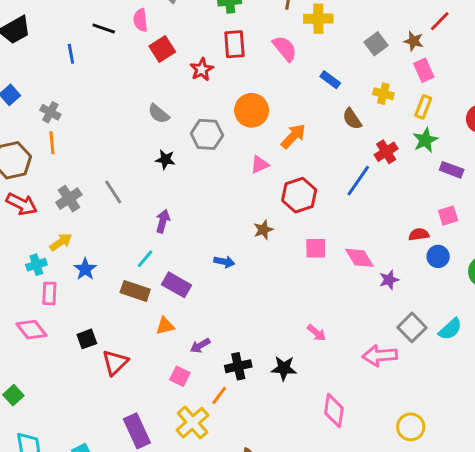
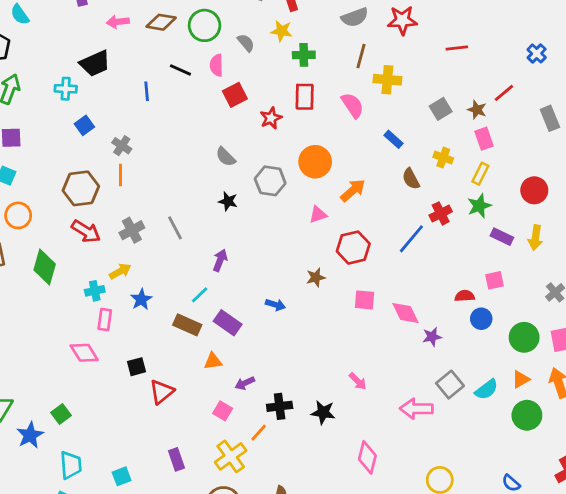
purple rectangle: (137, 431) -> (176, 459), size x0.7

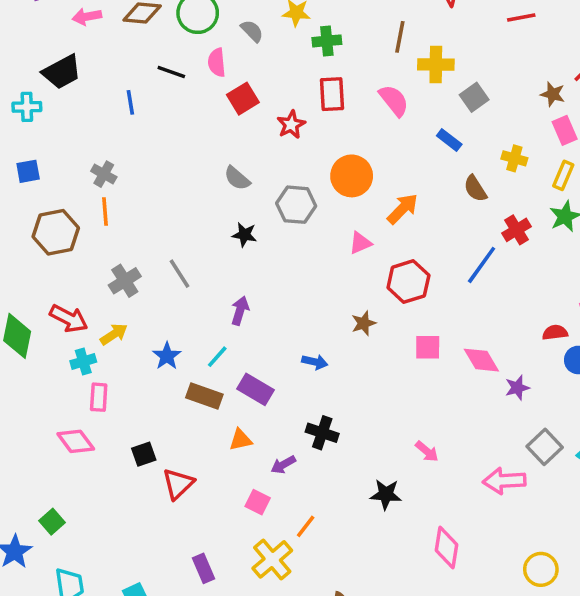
gray square: (441, 109) -> (474, 97), moved
blue square: (84, 125) -> (28, 171), moved, turned 30
red arrow: (86, 231) -> (69, 319), moved
blue star: (141, 299) -> (167, 356), moved
black cross: (280, 406) -> (322, 433), moved, turned 30

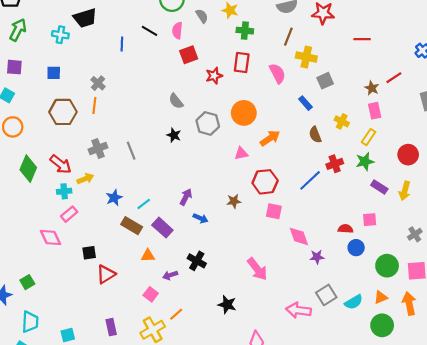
purple arrow: (240, 311) -> (186, 197), moved
pink square: (428, 347) -> (274, 211), moved
pink rectangle: (99, 397) -> (69, 214), turned 35
pink arrow: (427, 451) -> (257, 269), moved, size x1.6

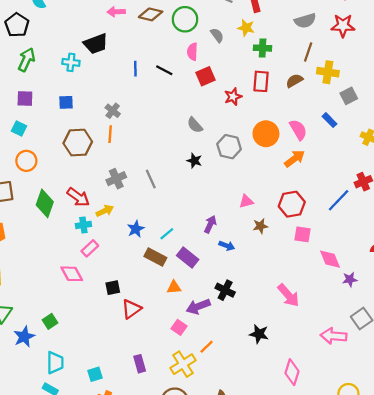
black line: (150, 31) -> (164, 70), moved
pink semicircle: (277, 73) -> (298, 130), moved
brown semicircle: (315, 135) -> (294, 81), moved, turned 84
pink triangle: (241, 153) -> (246, 201), moved
purple arrow: (170, 275) -> (198, 306), size x1.5

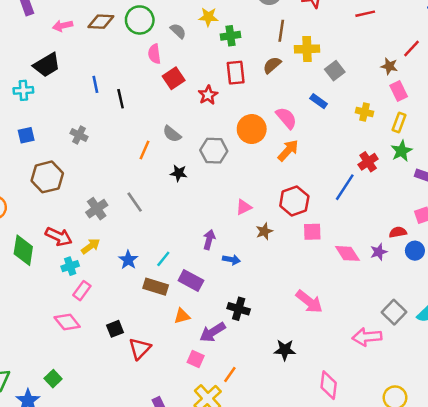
black line: (164, 70) -> (121, 99), moved, turned 60
orange line: (110, 134) -> (145, 150), moved, turned 30
purple star: (350, 279) -> (379, 252), moved

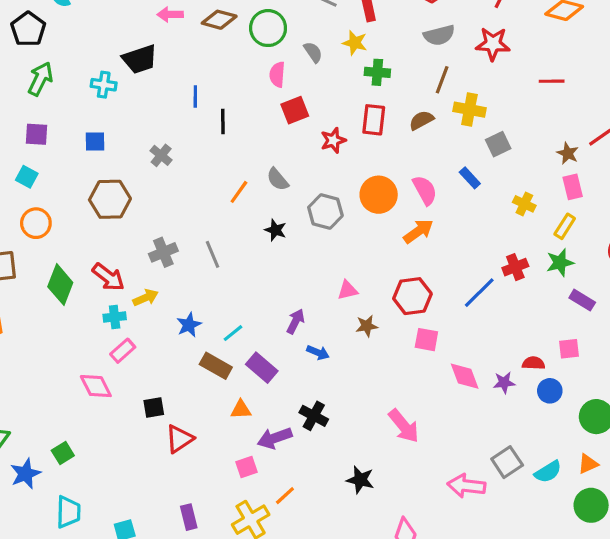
pink square: (196, 359) -> (246, 467), turned 35

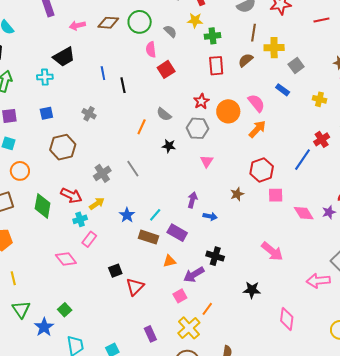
red star: (333, 140) -> (201, 101), moved
pink triangle: (348, 290) -> (207, 161), moved, turned -32
pink diamond: (96, 386) -> (66, 259), moved

